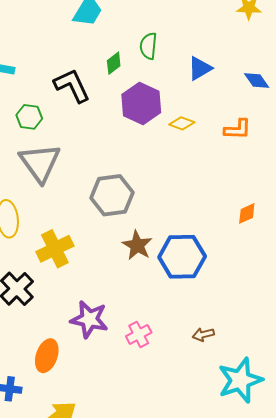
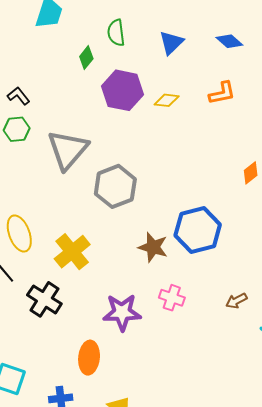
black L-shape: (72, 86) -> (19, 96), moved, size x0.6
gray triangle: (40, 163) -> (68, 150), moved, turned 30
brown star: (137, 245) -> (153, 247), moved
pink cross: (139, 334) -> (172, 298), moved, turned -30

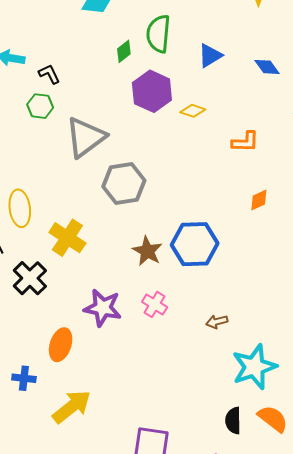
green semicircle: (116, 33) -> (158, 34), size x1.4
orange L-shape: (222, 93) -> (245, 142), moved
yellow cross: (72, 252) -> (67, 238), turned -30

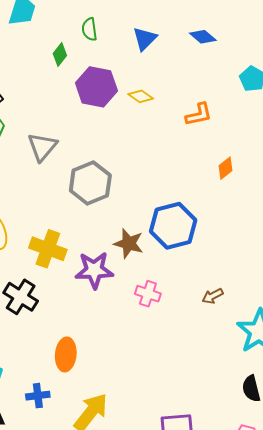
green semicircle: (158, 34) -> (89, 29), size x0.6
yellow diamond: (193, 111) -> (141, 96), turned 30
gray triangle: (86, 137) -> (42, 147), size x0.7
purple star: (103, 308) -> (94, 270), moved

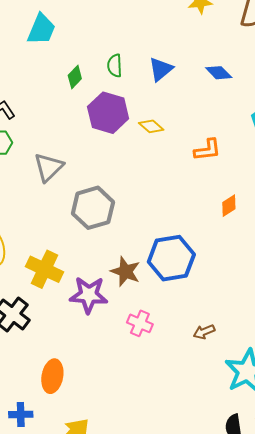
green semicircle: (89, 29) -> (115, 66), moved

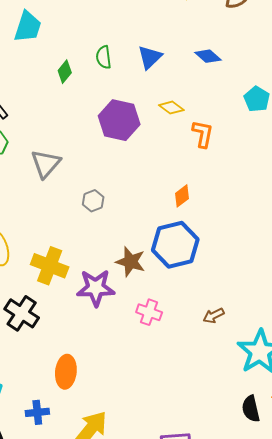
purple hexagon: (108, 113) -> (119, 120), moved
yellow diamond: (151, 126) -> (171, 108), moved
orange L-shape: (207, 150) -> (203, 134), turned -68
orange diamond: (229, 206) -> (182, 196), moved
gray hexagon: (93, 208) -> (93, 201), size x0.5

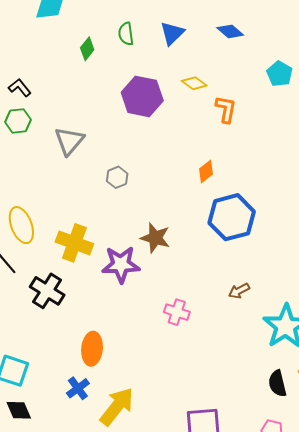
blue hexagon: (175, 245) -> (232, 217), moved
pink cross: (149, 312) -> (177, 312), moved
blue cross: (37, 412) -> (78, 388), moved, turned -30

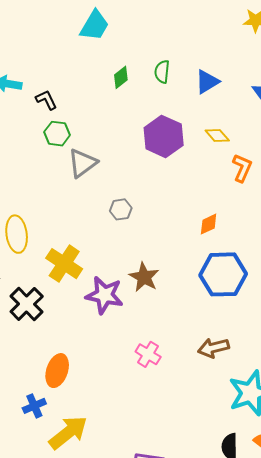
green hexagon: (18, 121) -> (57, 134), moved
brown arrow: (239, 291) -> (213, 348), size x1.4

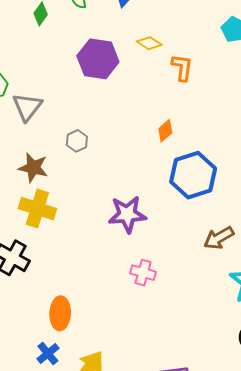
brown star: (144, 277) -> (33, 168), moved
purple star: (104, 295) -> (127, 214), moved
brown arrow: (213, 348) -> (219, 238), moved

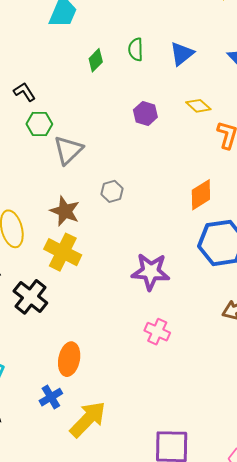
purple hexagon: (98, 59) -> (145, 114), size x0.6
orange diamond: (165, 131) -> (201, 195), size x1.4

